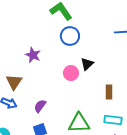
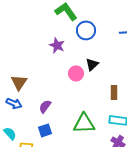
blue circle: (70, 36) -> (86, 30), moved
purple star: (33, 55) -> (57, 45), moved

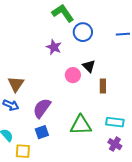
black triangle: (92, 64) -> (89, 66), turned -32
brown rectangle: (114, 92) -> (103, 86), moved
purple semicircle: (45, 106) -> (42, 108), size x1.5

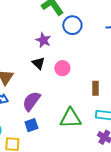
black triangle: (89, 66) -> (38, 63), moved
brown rectangle: (103, 86) -> (95, 88), moved

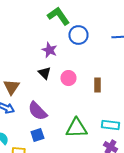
brown rectangle: (95, 88) -> (97, 85), moved
purple semicircle: (31, 101) -> (37, 111), turned -80

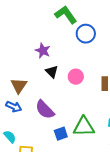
purple star: (49, 50) -> (43, 51), moved
blue square: (37, 135) -> (61, 134), moved

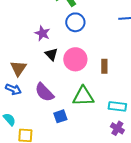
blue circle: (86, 34) -> (75, 22), moved
pink circle: (76, 77) -> (75, 59), size x1.5
green triangle: (84, 127) -> (83, 96), moved

